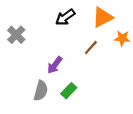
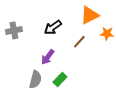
black arrow: (65, 17) -> (53, 27), moved
gray cross: (16, 35) -> (14, 30), turned 35

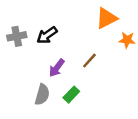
black arrow: (53, 27) -> (47, 35), moved
brown line: (79, 42) -> (89, 61), moved

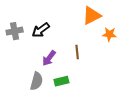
brown line: (89, 61) -> (77, 52), turned -48
green rectangle: (71, 95) -> (61, 81), turned 32

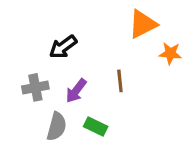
gray cross: (15, 31) -> (35, 87), moved
green rectangle: (61, 81) -> (96, 126), turned 40

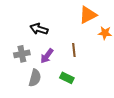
black arrow: (63, 47) -> (39, 29), turned 54
green rectangle: (96, 126) -> (67, 78), moved

